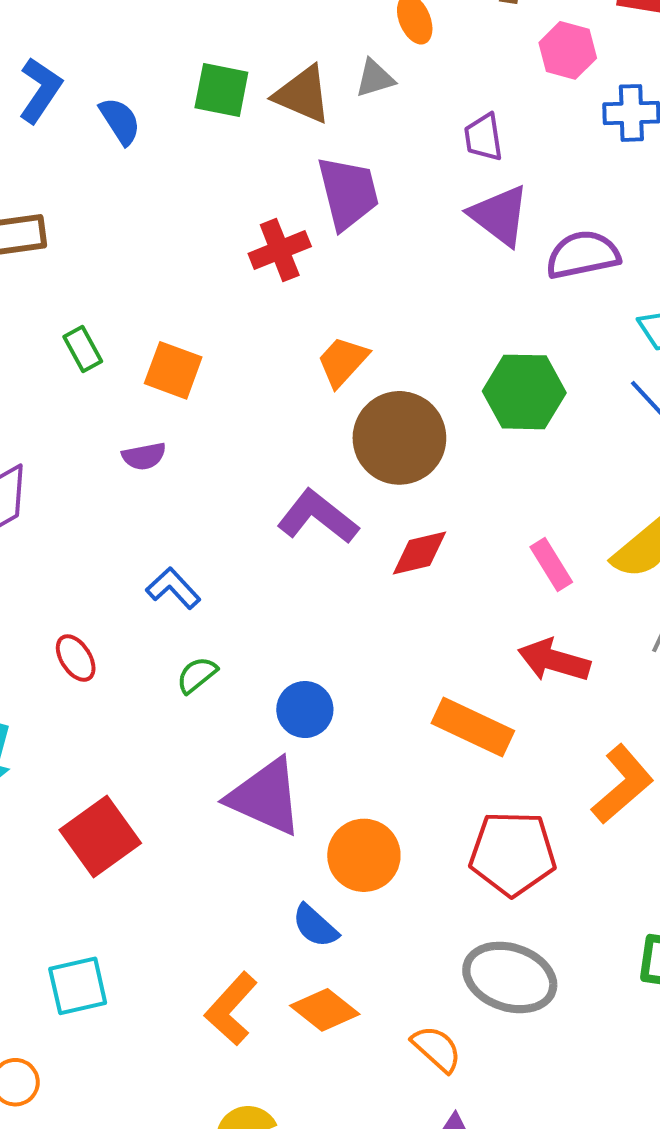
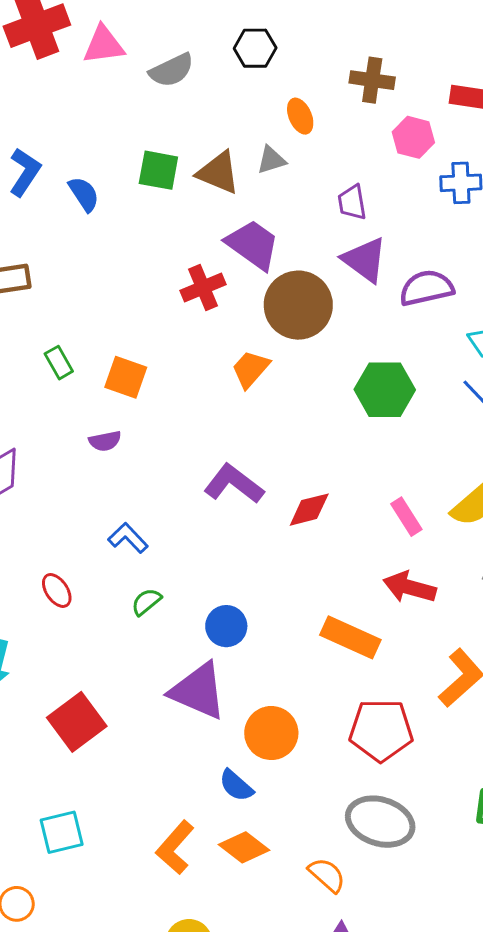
purple trapezoid: (348, 193) -> (253, 245), turned -40
brown circle: (399, 438) -> (298, 305), moved

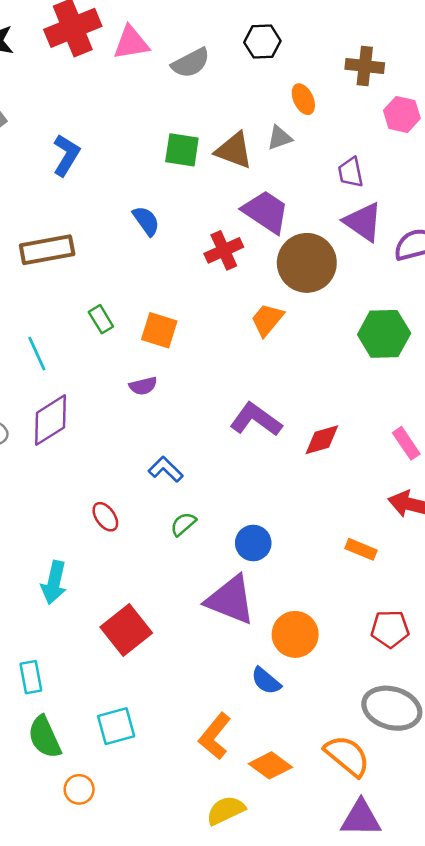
blue semicircle: (84, 194) -> (146, 221), moved
orange rectangle: (350, 637) -> (361, 549), size x0.6
red pentagon: (381, 730) -> (390, 629), size x0.7
orange diamond: (244, 847) -> (270, 765), moved
orange semicircle: (327, 875) -> (347, 756), size x1.4

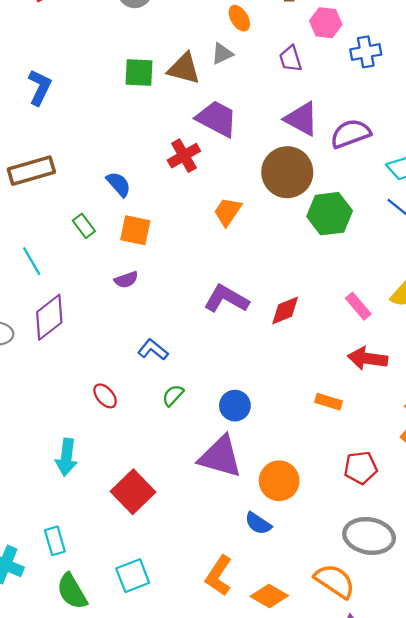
purple trapezoid: (351, 172) -> (291, 59), moved
blue semicircle: (146, 221) -> (119, 184), moved
brown circle: (307, 263) -> (287, 172), moved

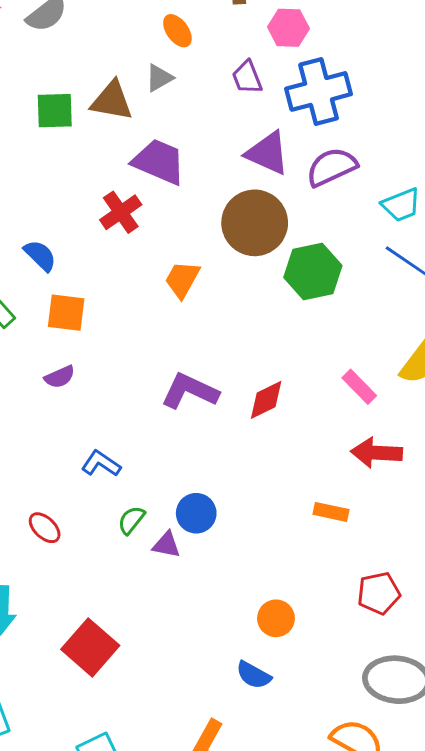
blue cross: (366, 52) -> (319, 91), moved, size x1.6
blue circle: (235, 406) -> (196, 513), moved
purple triangle: (220, 457) -> (166, 545), moved, size x0.5
orange circle: (279, 481) -> (276, 618), size x0.7

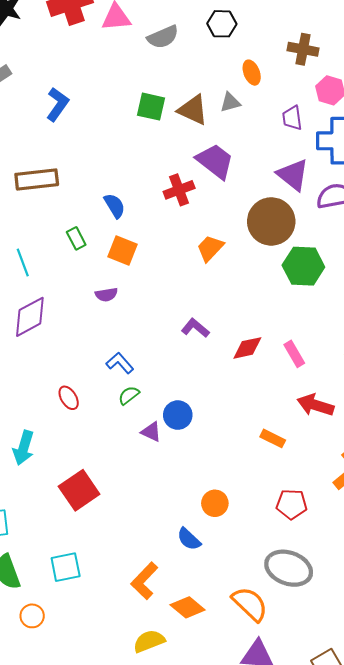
pink rectangle: (359, 387) -> (294, 354), moved
purple L-shape: (190, 391) -> (195, 328), size x0.7
green semicircle: (131, 520) -> (129, 395), moved

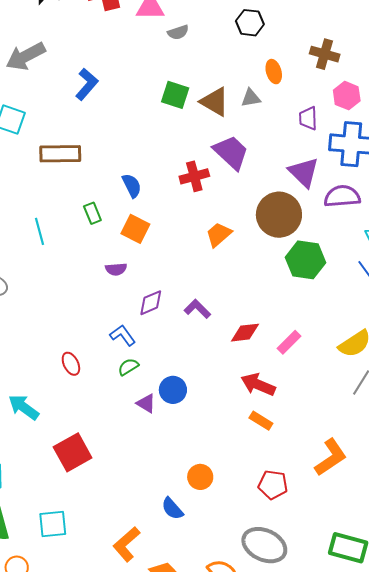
gray semicircle: (163, 37) -> (178, 32), moved, size x0.7
purple diamond: (30, 317) -> (151, 303), moved, size x0.7
pink rectangle: (294, 354) -> (289, 342), turned 70
red arrow: (315, 405) -> (258, 385), moved
cyan arrow: (24, 448) -> (24, 407), turned 104

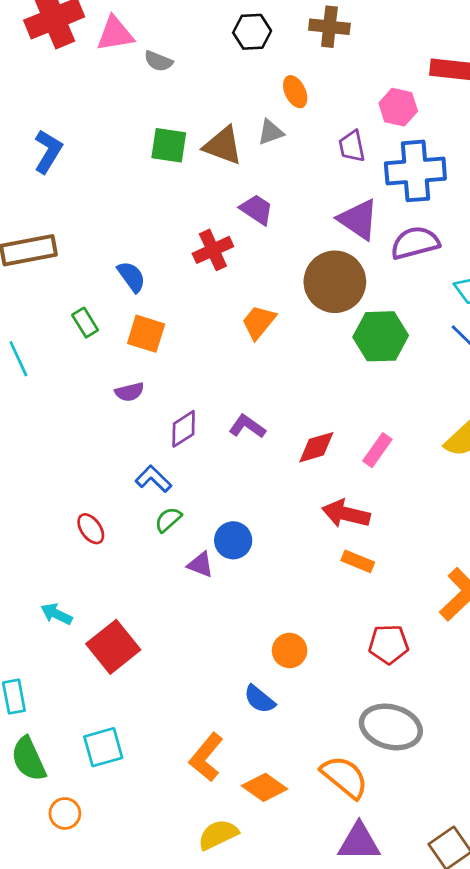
gray semicircle: (178, 32) -> (158, 61), turned 50
brown cross: (325, 54) -> (329, 27), moved
purple trapezoid: (231, 152) -> (257, 209), size x0.7
cyan arrow: (24, 407) -> (56, 614), moved, size x0.7

